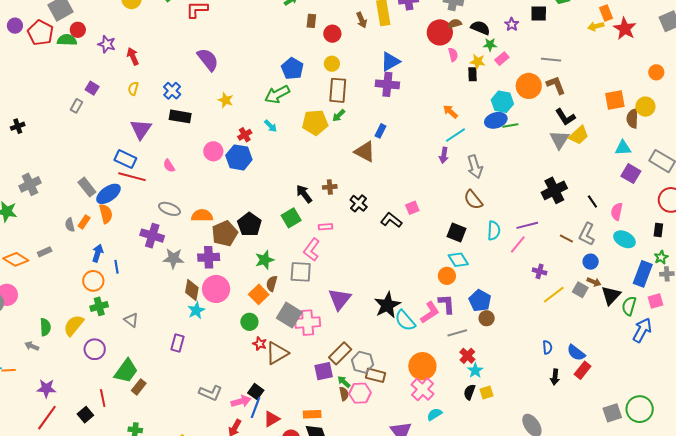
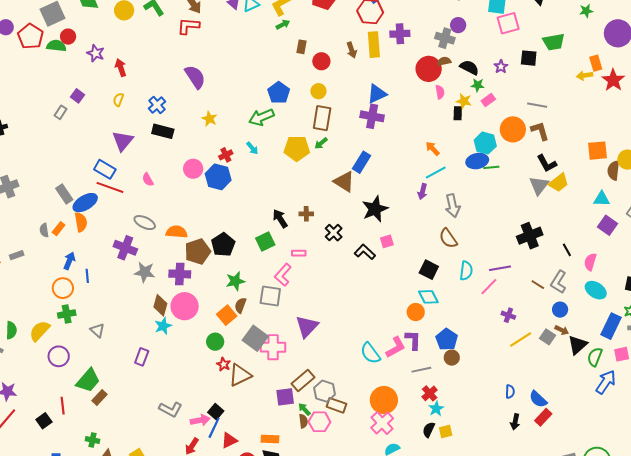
blue rectangle: (381, 131) -> (361, 162), size x1.5
black star: (387, 305) -> (375, 209), moved

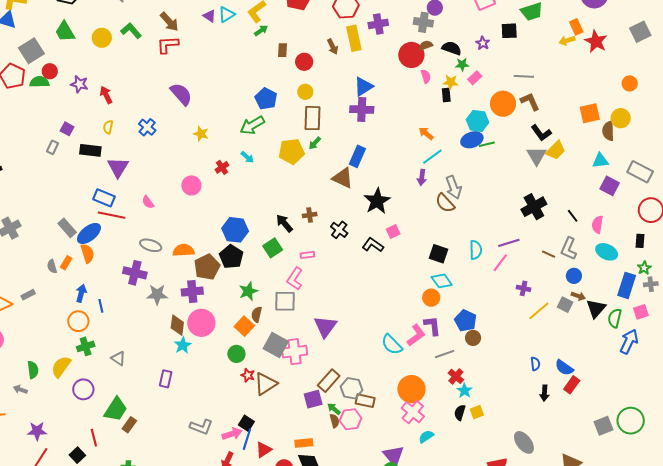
black rectangle: (163, 131) -> (90, 150), moved
blue hexagon: (218, 177) -> (235, 230), moved
brown semicircle: (448, 238) -> (445, 203), moved

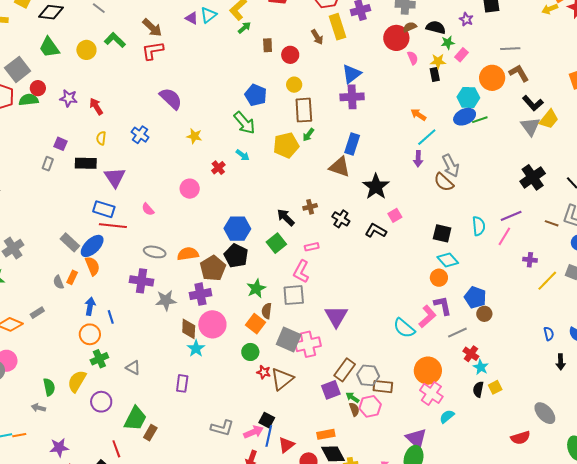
green arrow: (252, 125) -> (245, 123), turned -95

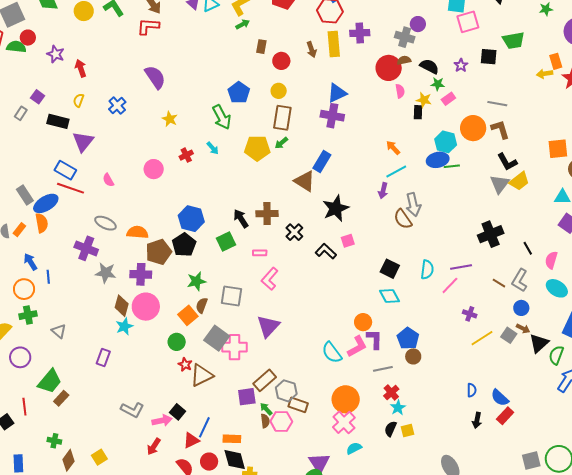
brown cross: (310, 207) -> (267, 214), size x1.5
pink L-shape: (301, 272) -> (270, 279), moved
orange circle: (439, 278) -> (363, 322), moved
blue arrow: (90, 306) -> (30, 262), turned -54
blue line: (269, 436) -> (204, 427), moved

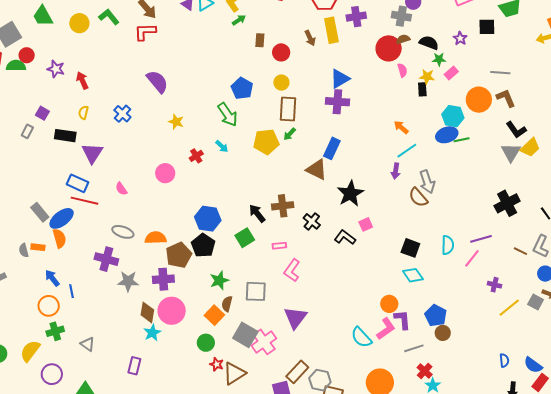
orange rectangle: (19, 230) -> (38, 247), turned 64
pink cross: (234, 347) -> (264, 342), turned -30

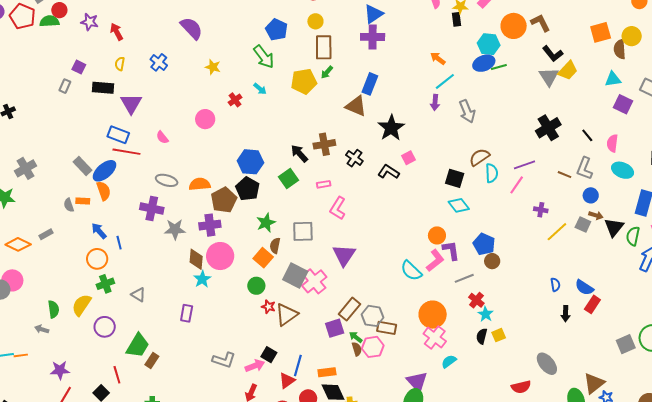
brown semicircle: (418, 197) -> (479, 157), moved, turned 100

